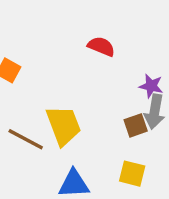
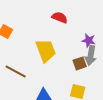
yellow trapezoid: (63, 125) -> (46, 50), moved

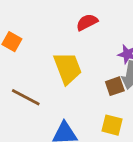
red semicircle: (60, 17) -> (87, 22), turned -49

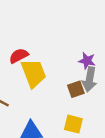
red semicircle: (87, 22) -> (19, 56), moved

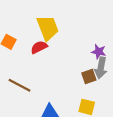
yellow trapezoid: (34, 73) -> (48, 28), moved

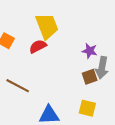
purple star: (99, 52) -> (90, 51), moved

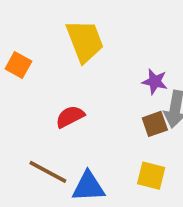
red semicircle: (38, 46) -> (70, 117), moved
brown line: (18, 86) -> (48, 172), moved

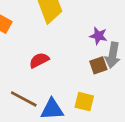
yellow square: (151, 176) -> (84, 102), moved

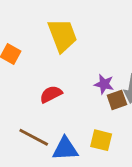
purple star: (98, 36) -> (104, 84), moved

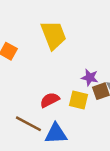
red semicircle: (51, 94) -> (50, 100), moved
yellow square: (101, 140) -> (78, 100), moved

